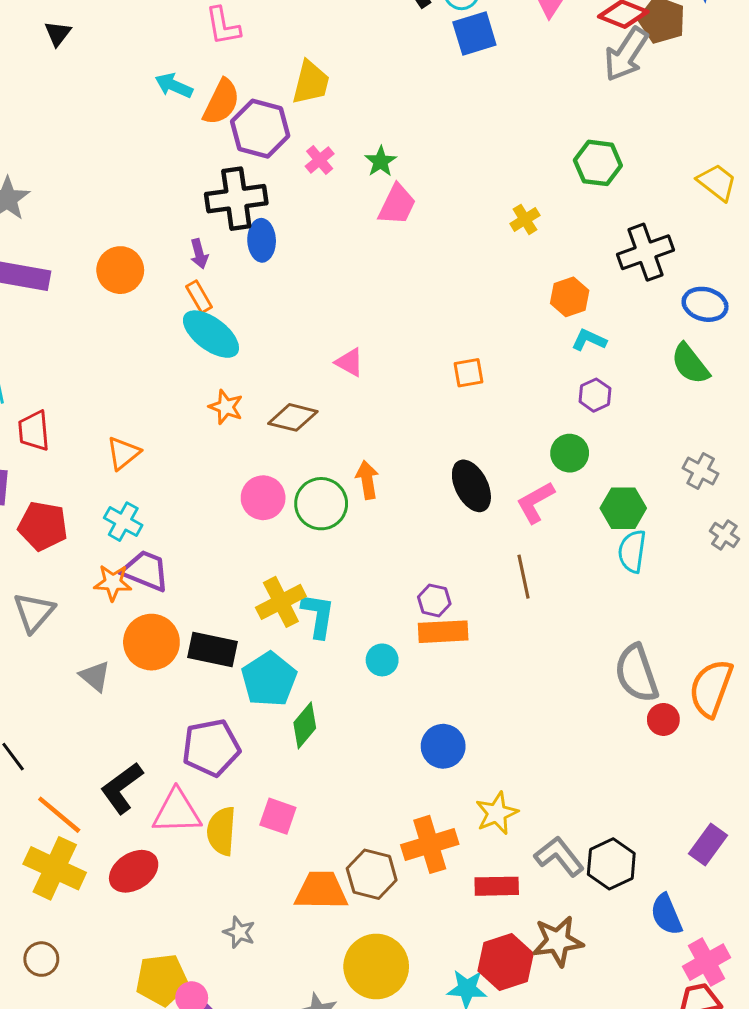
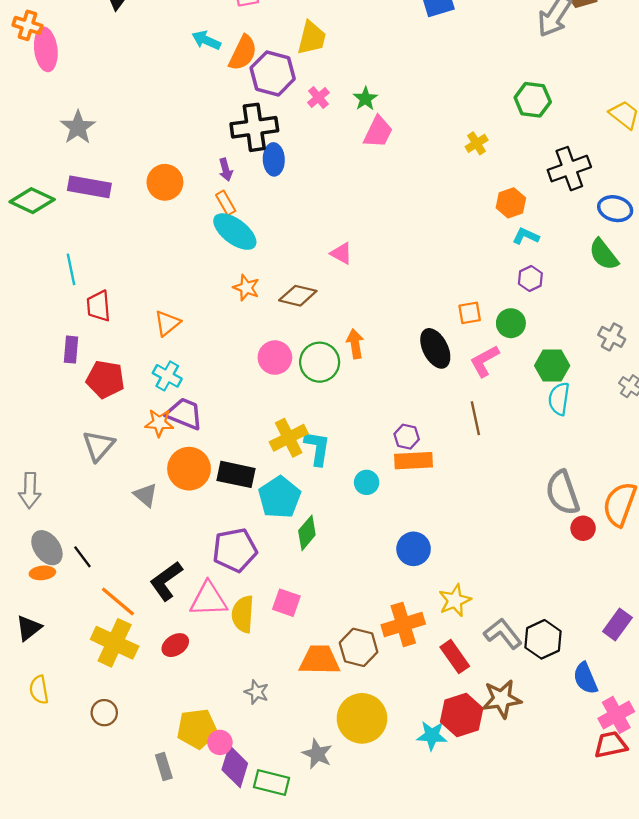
orange square: (468, 373) -> (470, 313), moved
red ellipse: (134, 871) -> (175, 645), size x0.7
red rectangle: (497, 886) -> (455, 657), turned 56

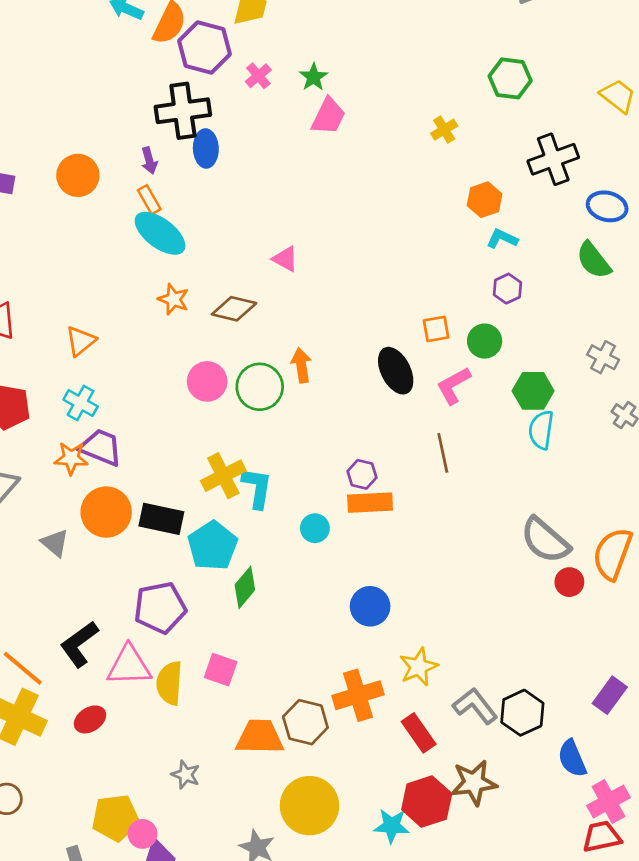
gray semicircle: (562, 493) -> (545, 540), turned -30

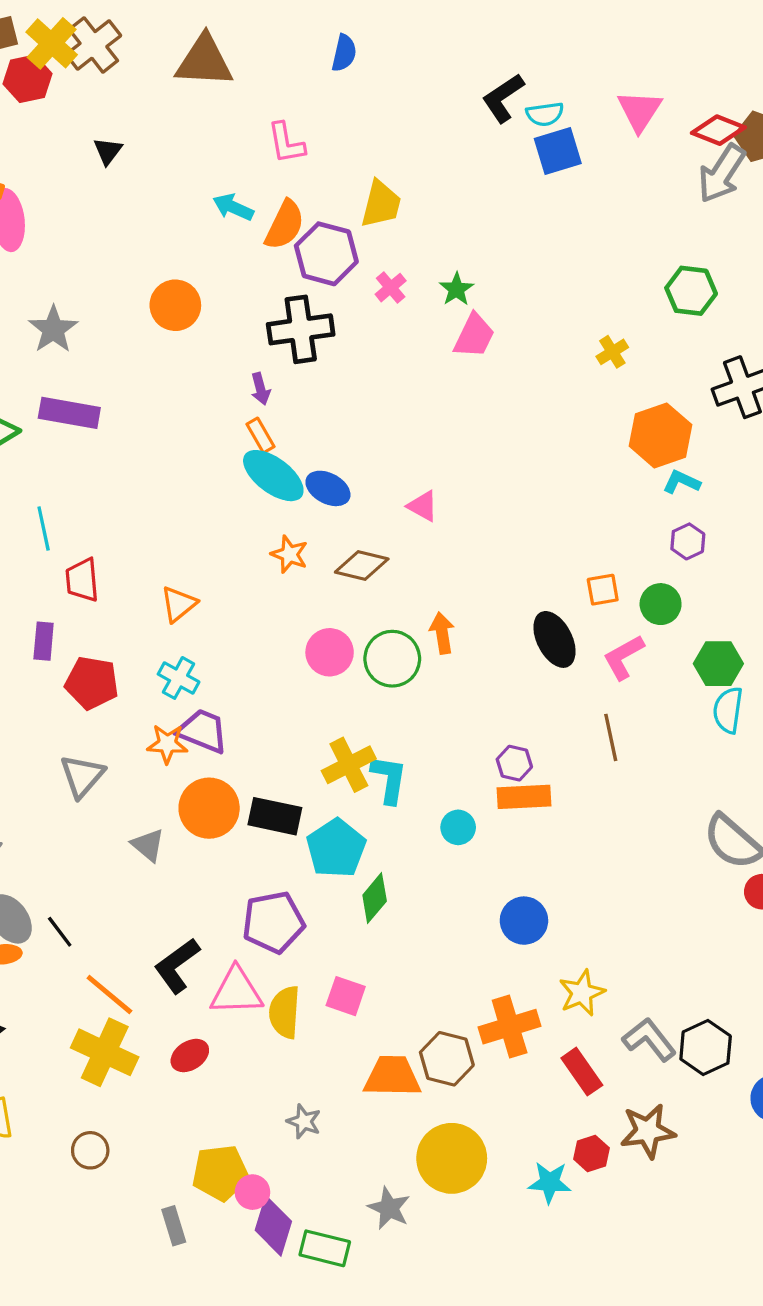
blue ellipse: (206, 148) -> (328, 488), moved, turned -60
orange circle: (78, 175) -> (175, 305), moved
orange hexagon: (485, 200) -> (661, 435), size x1.5
red hexagon: (427, 802) -> (591, 1154), size x0.6

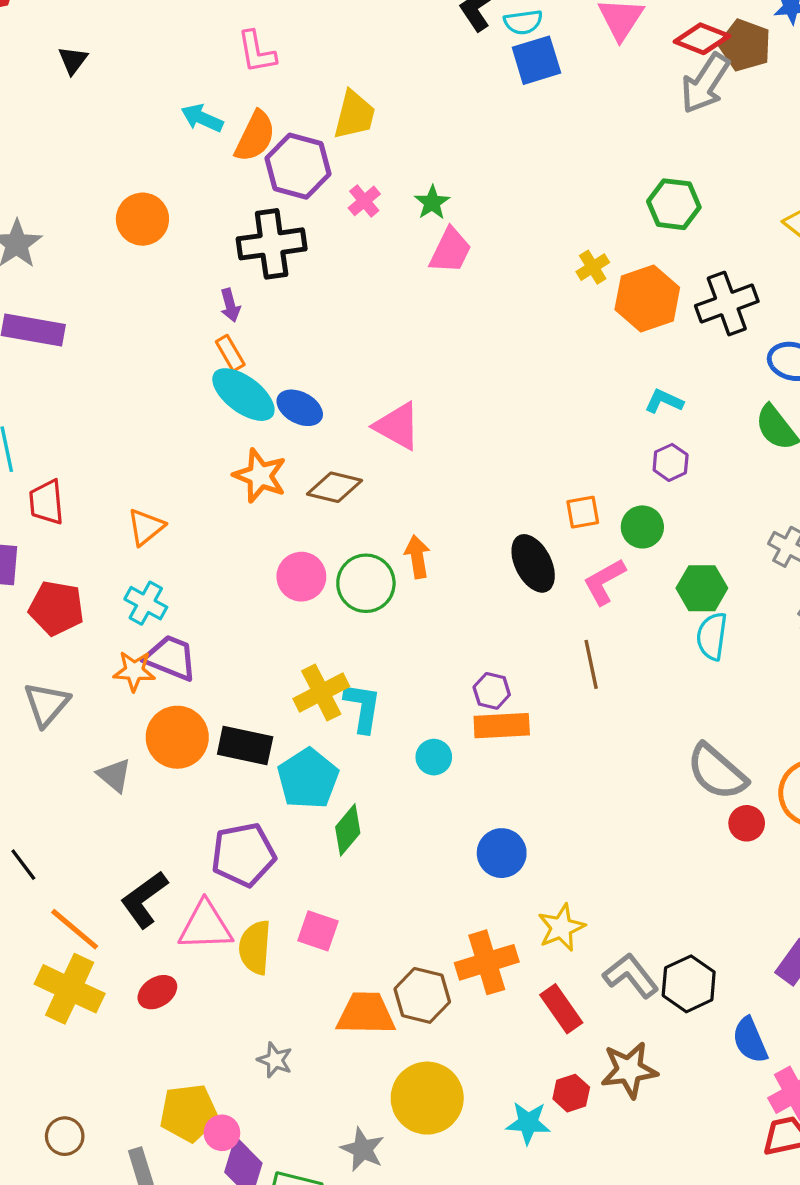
orange hexagon: (661, 435) -> (647, 299), moved
pink triangle: (423, 506) -> (397, 426), size x1.5
orange star: (289, 554) -> (260, 476), size x1.4
brown circle: (90, 1150) -> (65, 1136), moved

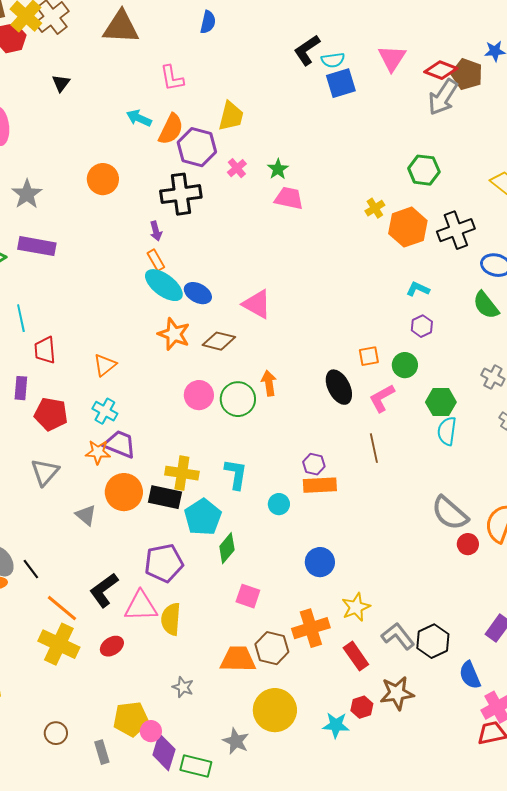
pink trapezoid: (450, 251) -> (289, 198), turned -104
yellow cross: (321, 693) -> (182, 473), moved, turned 36
pink square: (318, 931) -> (248, 596), moved

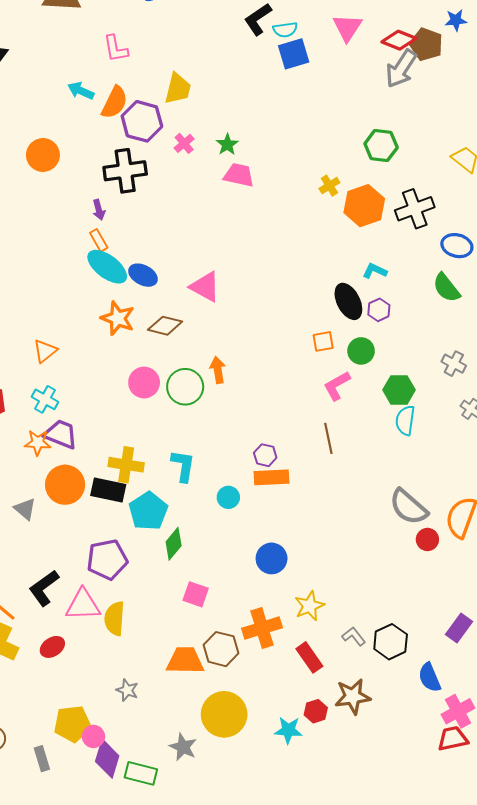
black ellipse: (339, 387) -> (348, 301), moved
gray L-shape: (398, 636) -> (354, 636), size x0.7

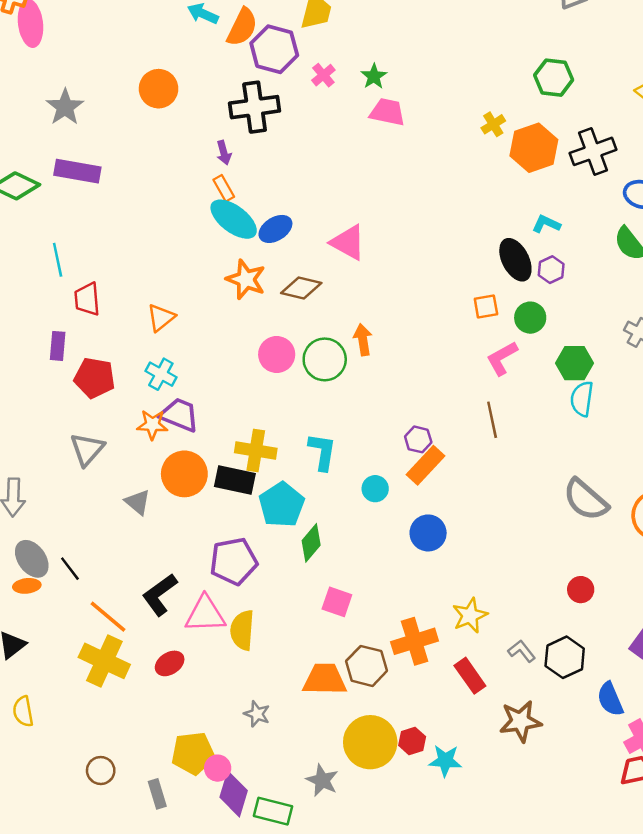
blue ellipse: (143, 275) -> (275, 229), turned -60
orange rectangle: (272, 477) -> (426, 465), turned -44
red circle: (427, 539) -> (581, 590), moved
blue circle: (272, 558) -> (428, 533), moved
red hexagon: (316, 711) -> (412, 741), moved

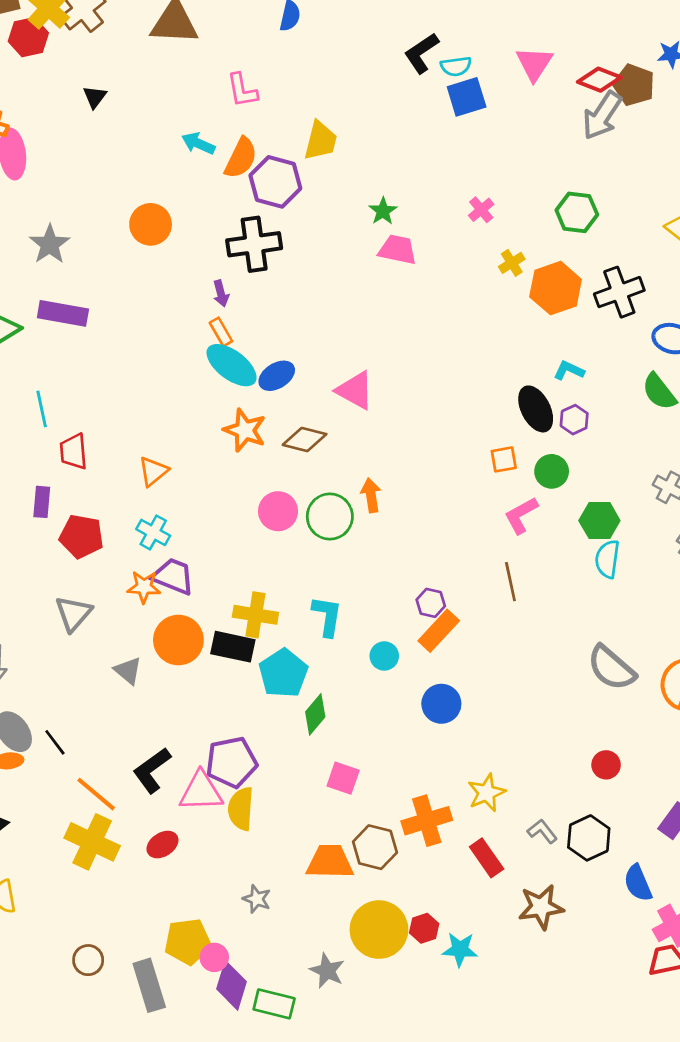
pink cross: (323, 75) -> (481, 210), moved
purple pentagon: (234, 561) -> (232, 762), moved
gray rectangle: (157, 794) -> (149, 985), size x1.6

